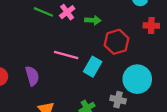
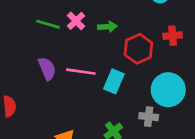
red cross: (151, 26) -> (173, 36), moved
purple semicircle: (32, 76) -> (47, 69), moved

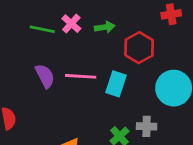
red cross: (173, 36) -> (171, 14), moved
gray cross: (149, 117) -> (147, 126), moved

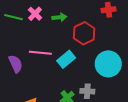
purple semicircle: (45, 76) -> (16, 64), moved
cyan rectangle: (116, 84) -> (66, 59), turned 30

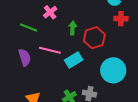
green line: (14, 17) -> (29, 28), moved
green arrow: (59, 17) -> (73, 28), moved, turned -88

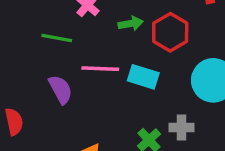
green arrow: (73, 28) -> (131, 24), turned 88
cyan rectangle: (74, 60) -> (143, 77), turned 60

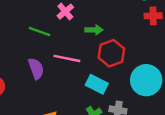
red hexagon: (170, 32) -> (111, 53), moved
cyan rectangle: (143, 77) -> (97, 84), moved

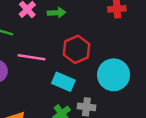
green arrow: (94, 30) -> (57, 13), moved

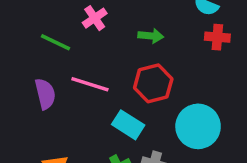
green arrow: (57, 13) -> (151, 36), moved

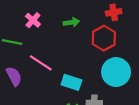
red hexagon: (153, 83) -> (104, 38), moved
pink line: (90, 84) -> (41, 63), turned 30

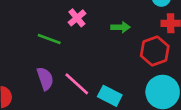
pink line: (41, 63) -> (77, 84), moved

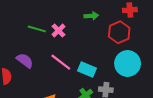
pink cross: (77, 18) -> (58, 30), moved
purple semicircle: (45, 79) -> (25, 61), moved, turned -30

